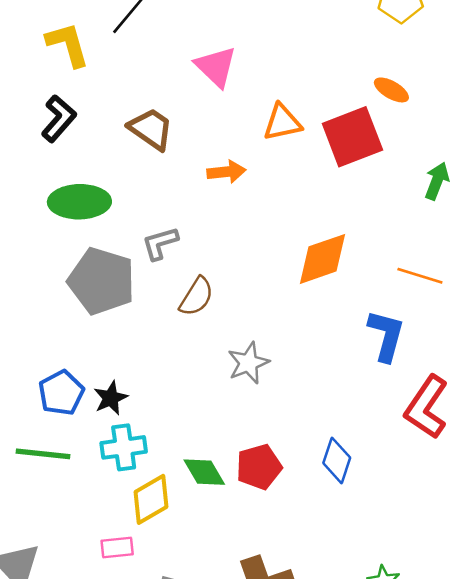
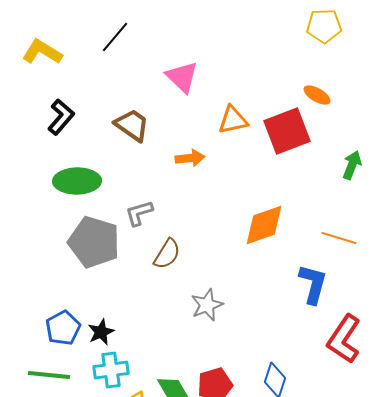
yellow L-shape: (68, 44) -> (42, 52), moved, turned -42

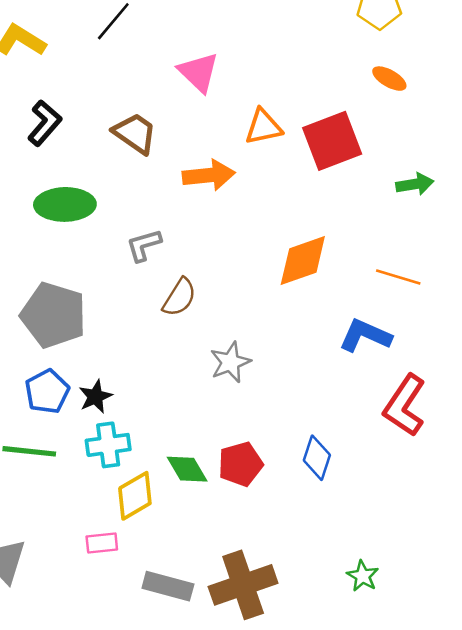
orange ellipse: (317, 95) -> (389, 79), moved
orange arrow: (190, 158) -> (209, 175), size x1.4
green arrow: (352, 165) -> (415, 184), turned 60
gray pentagon: (94, 242) -> (53, 315), moved
blue L-shape: (313, 284) -> (365, 336), turned -81

